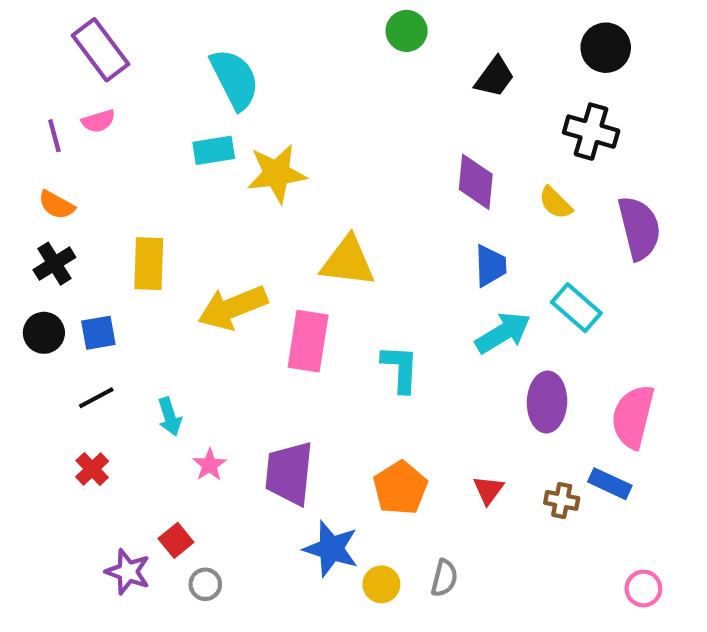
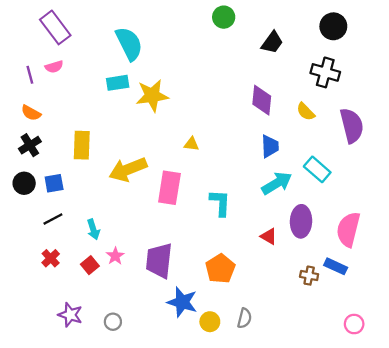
yellow triangle: (348, 261) -> (191, 144), size x0.5
red triangle: (488, 490) -> (269, 236), moved, turned -36
red square: (176, 540) -> (90, 265), moved

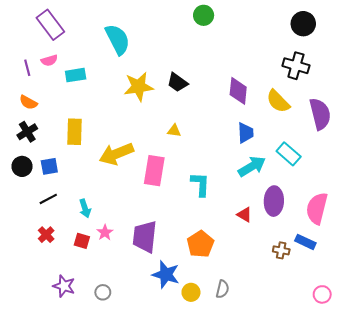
black trapezoid: (272, 42) -> (177, 82), moved, turned 90
cyan rectangle: (118, 83) -> (76, 75), moved
yellow semicircle: (306, 112) -> (278, 101), size x1.4
red square: (90, 265) -> (82, 241), turned -35

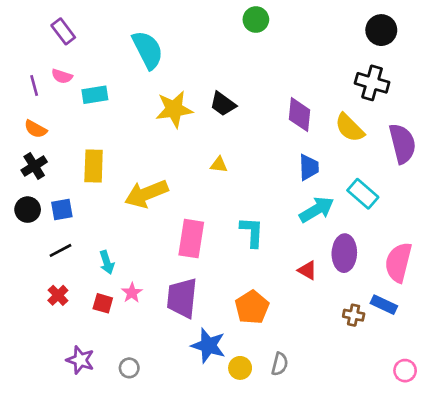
purple rectangle: (50, 25) -> (63, 31), size x0.7
pink semicircle: (49, 60) -> (62, 76), turned 35
pink rectangle: (154, 171) -> (191, 239), moved

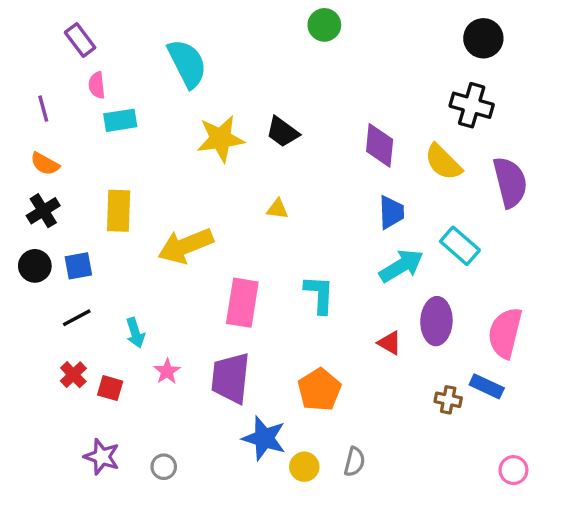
pink semicircle: (62, 76) -> (97, 85), moved, turned 66
red square: (103, 303) -> (110, 388), moved

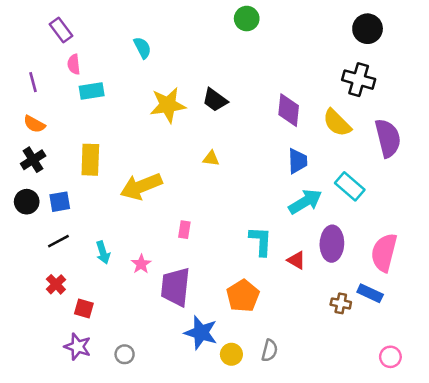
cyan semicircle: (187, 63) -> (142, 48), size x0.6
cyan L-shape: (319, 294) -> (261, 241), moved
pink rectangle: (242, 303) -> (184, 230), size x0.5
pink star: (167, 371) -> (141, 264), moved
red square: (110, 388) -> (84, 309), moved

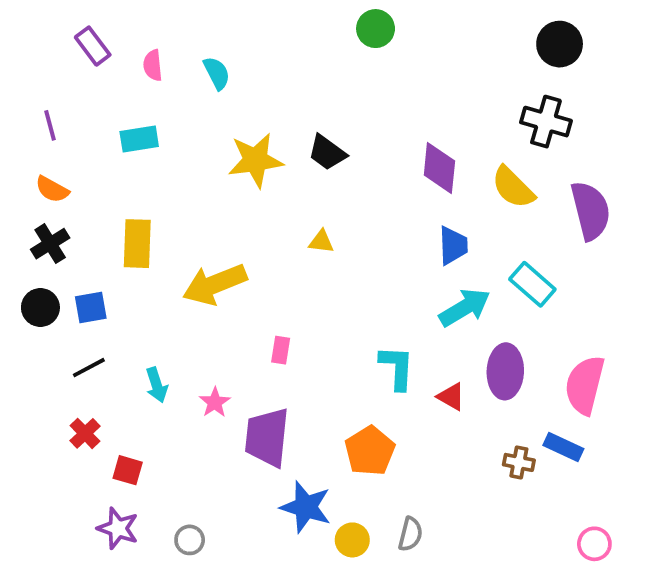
pink semicircle: (74, 64) -> (153, 65), moved

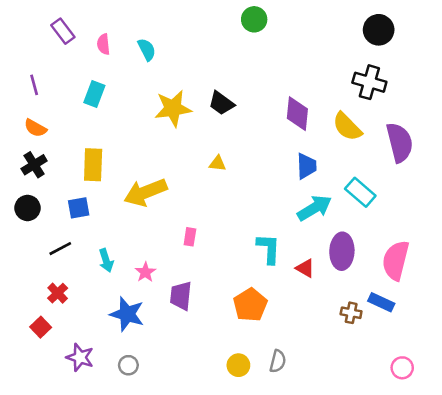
cyan rectangle: (139, 139) -> (94, 94), turned -60
blue square: (91, 307) -> (79, 208), moved
purple trapezoid: (267, 437) -> (181, 296), size x0.7
red square: (128, 470) -> (41, 327), moved, turned 30
blue star: (306, 507) -> (127, 314), moved

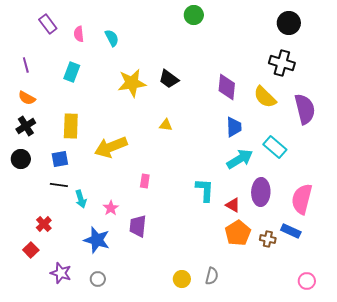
black line: (60, 249) -> (59, 185), moved, turned 36
orange pentagon: (250, 305) -> (238, 233), moved

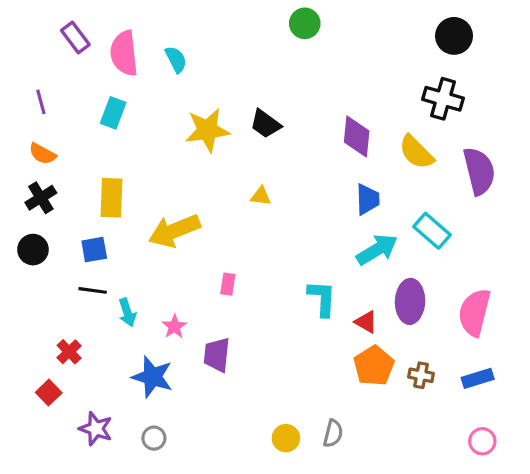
pink semicircle: (79, 34) -> (124, 53), size x1.8
blue rectangle: (291, 231) -> (478, 378), moved, turned -42

